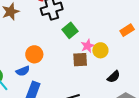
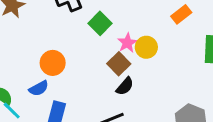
brown square: (80, 60) -> (119, 64), turned -35
black semicircle: (114, 77) -> (125, 86), moved

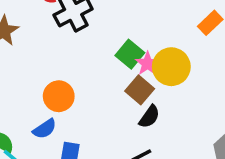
green square: (100, 23) -> (130, 54), moved
yellow circle: (146, 47) -> (171, 67), size x1.4

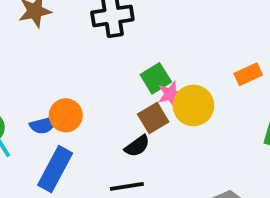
orange circle: (59, 96) -> (66, 115), moved
black semicircle: (149, 117) -> (137, 146), moved

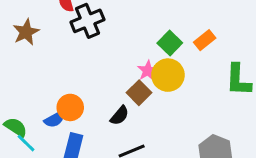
green square: (156, 78) -> (170, 43), moved
black semicircle: (137, 146) -> (120, 116), moved

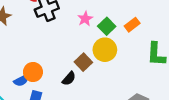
pink star: (148, 71) -> (85, 19), moved

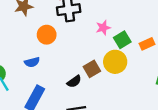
orange circle: (33, 72) -> (47, 35), moved
blue semicircle: (21, 81) -> (32, 62), moved

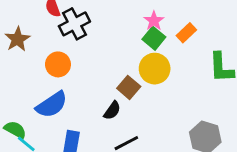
pink star: (103, 28) -> (154, 21), moved
blue semicircle: (32, 62) -> (52, 105), size x1.6

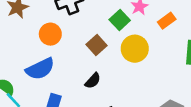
green square: (154, 38) -> (120, 20), moved
brown square: (129, 87) -> (96, 45), moved

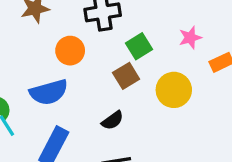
green square: (120, 20) -> (139, 46), moved

